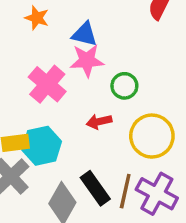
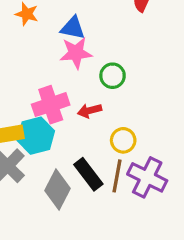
pink cross: (47, 84) -> (51, 105), moved, turned 33
yellow circle: (152, 136) -> (123, 140), moved, size x0.6

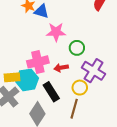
blue triangle: (73, 28) -> (41, 11), moved
black rectangle: (88, 174) -> (51, 92), moved
purple cross: (147, 177) -> (93, 71), moved

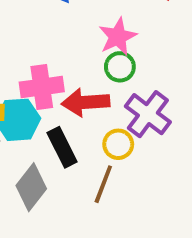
pink star: (56, 32) -> (118, 37), moved, turned -30
red arrow: (61, 68) -> (86, 102), size x1.6

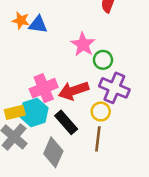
green circle: (120, 67) -> (103, 60), moved

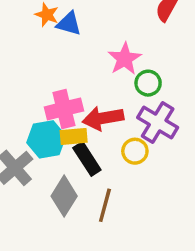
yellow rectangle: (15, 112) -> (74, 136), moved
brown line: (98, 139) -> (105, 205), moved

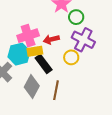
red arrow: (103, 118) -> (51, 39), size x0.7

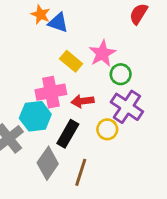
yellow rectangle: (35, 51) -> (71, 61), moved, turned 42
black rectangle: (44, 64) -> (68, 134), turned 60

